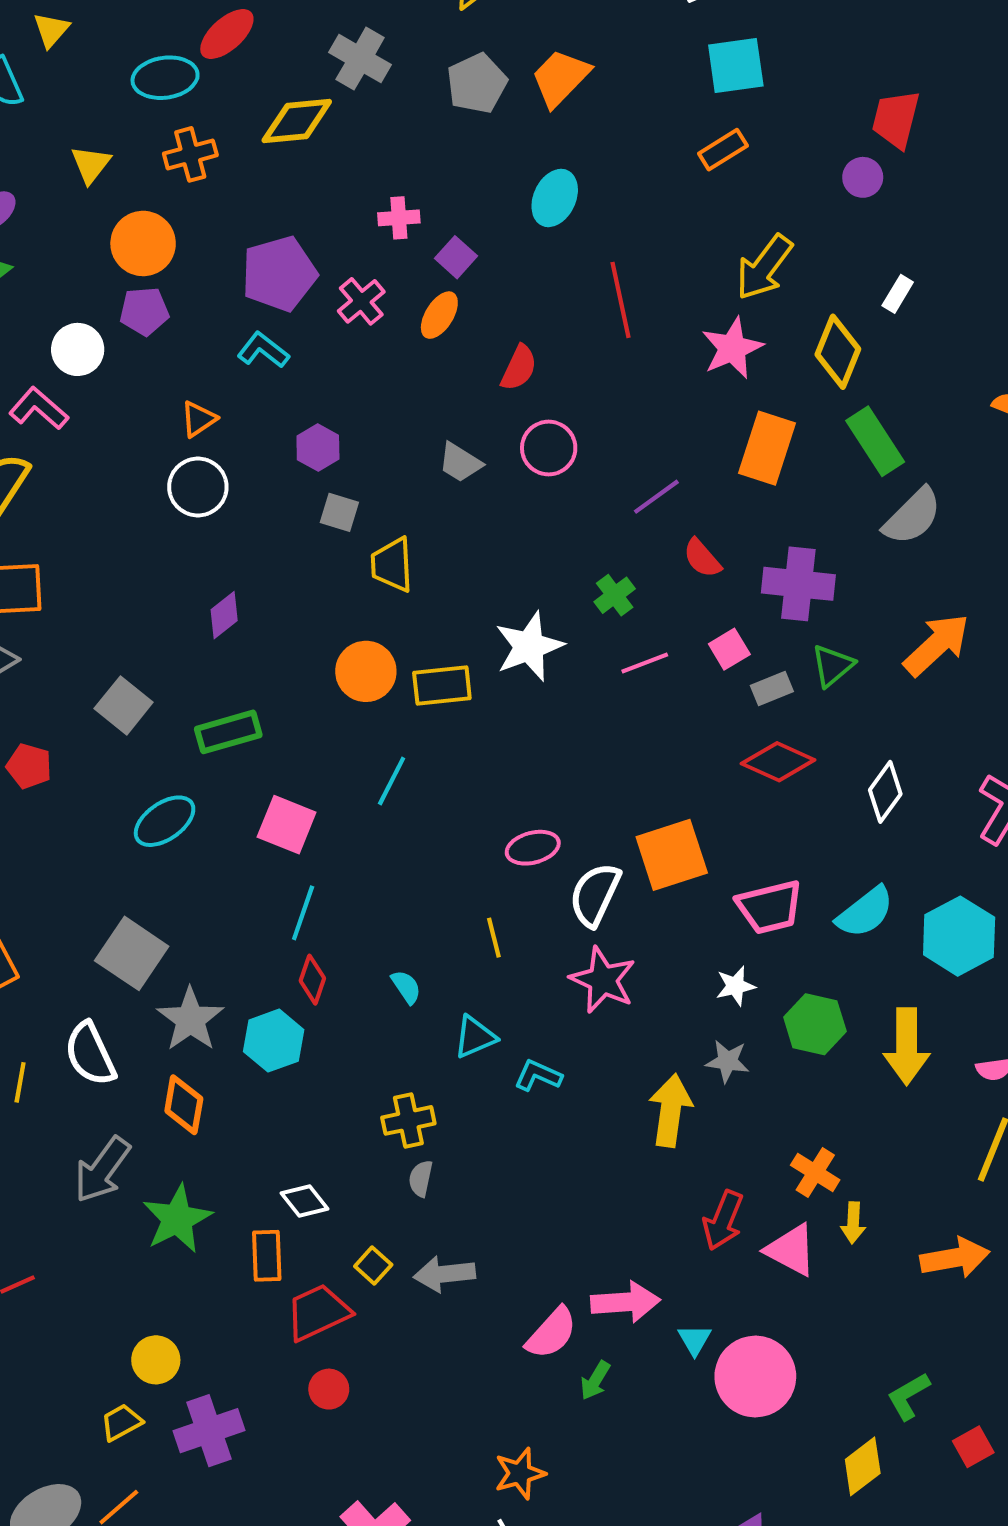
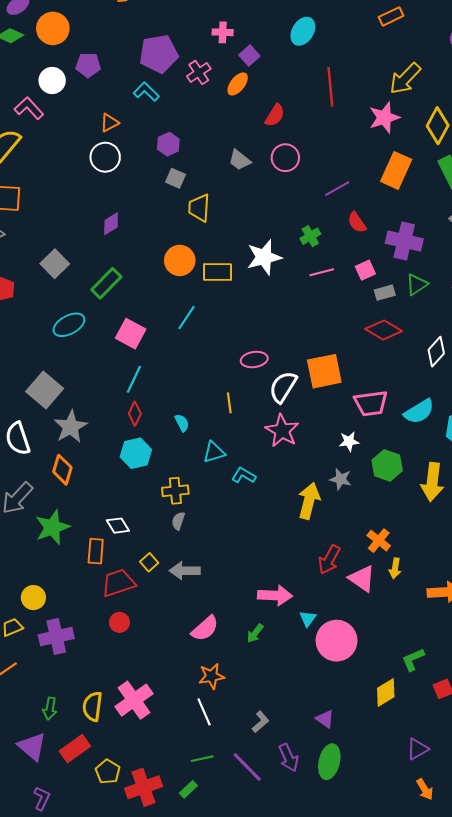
orange circle: (143, 243) -> (53, 28), moved
green rectangle: (228, 732) -> (106, 283), turned -36
cyan hexagon: (274, 1041) -> (136, 453), moved
pink semicircle: (552, 1333) -> (205, 628), moved

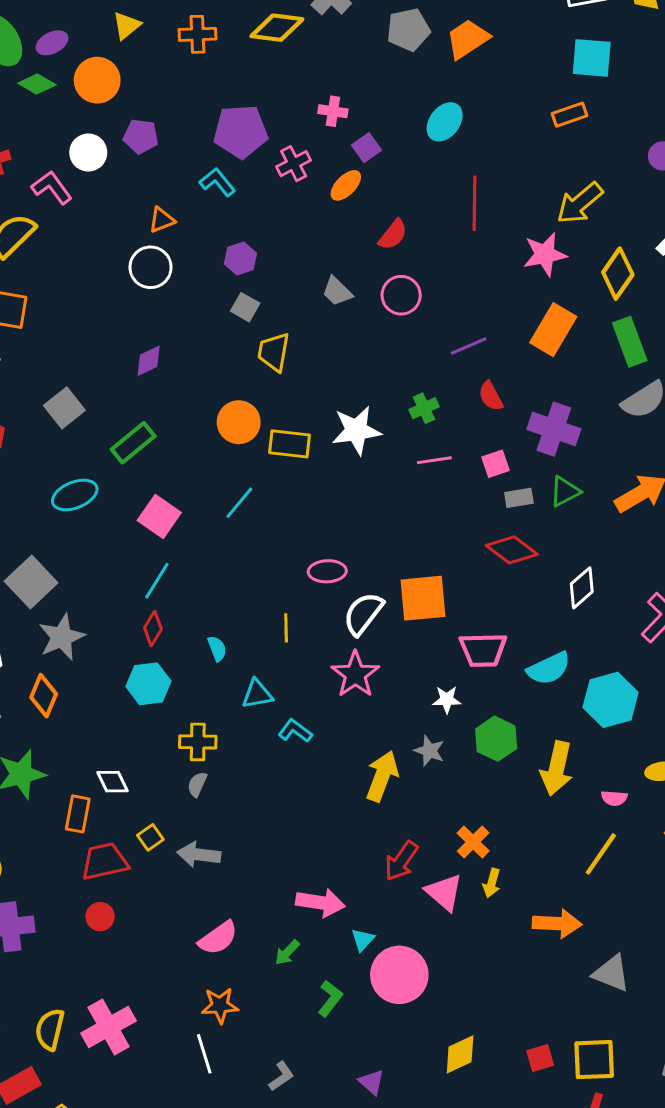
green L-shape: (413, 659) -> (330, 998), moved, turned 145

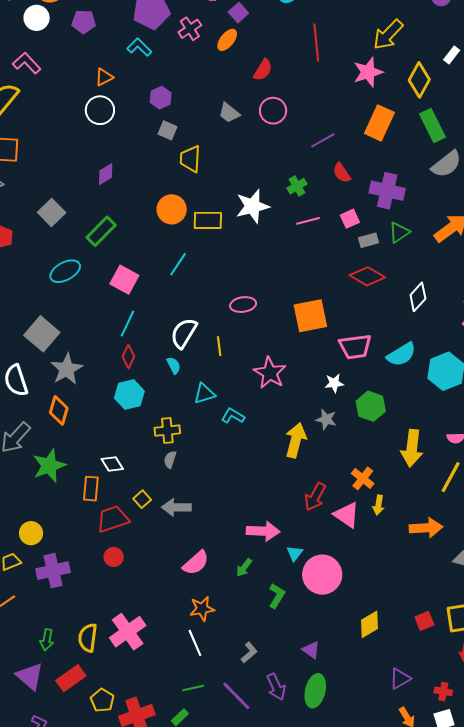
white circle: (88, 153) -> (37, 18), moved
white semicircle: (363, 614) -> (184, 333), moved
yellow arrow: (557, 768) -> (412, 448), moved

